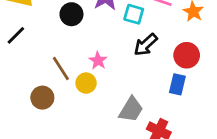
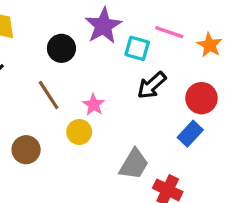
brown line: (61, 68) -> (49, 95), moved
blue rectangle: (177, 84) -> (190, 134), turned 30

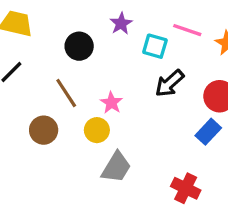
purple star: (103, 26) -> (121, 24), size x0.6
brown circle: (26, 150) -> (44, 130), moved
gray trapezoid: (134, 164) -> (116, 167), moved

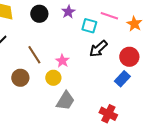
black circle: (79, 46) -> (39, 14), moved

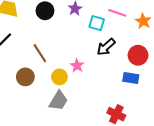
pink star: (62, 61) -> (77, 66), moved
blue rectangle: (122, 79) -> (131, 78), turned 56
gray trapezoid: (65, 101) -> (58, 101), moved

